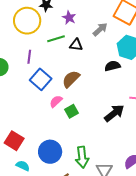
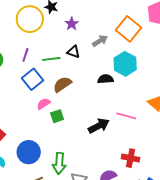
green line: (56, 39) -> (51, 59), moved

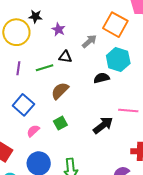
blue square: (32, 79) -> (23, 105), moved
pink semicircle: (44, 104) -> (33, 131), moved

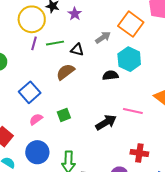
purple star: (58, 29) -> (75, 14), moved
purple line: (18, 68) -> (34, 43), moved
green line: (45, 68) -> (55, 43), moved
brown semicircle: (60, 91) -> (65, 72), moved

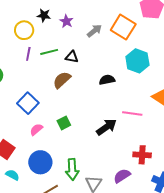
yellow circle: (32, 19) -> (24, 30), size x0.7
gray arrow: (103, 37) -> (94, 31), moved
cyan hexagon: (129, 59) -> (137, 61), moved

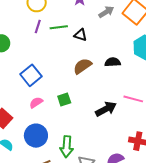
brown semicircle: (62, 80) -> (82, 66), moved

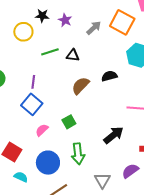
purple line: (38, 27) -> (33, 82), moved
black arrow: (106, 109) -> (114, 135), moved
green arrow: (67, 147) -> (78, 154), moved

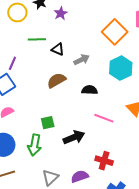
gray arrow: (94, 28) -> (82, 60), moved
black semicircle: (109, 76) -> (90, 90), moved
green square: (69, 122) -> (48, 123), moved

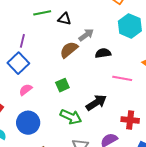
gray arrow: (82, 60) -> (86, 35), moved
green square: (48, 123) -> (62, 85), moved
green arrow: (35, 145) -> (71, 117), moved, turned -65

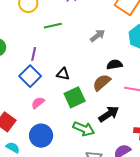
black triangle: (64, 19) -> (63, 74), moved
gray arrow: (86, 35) -> (98, 36), moved
brown semicircle: (69, 50) -> (102, 82), moved
green square: (62, 85) -> (75, 97), size x1.5

